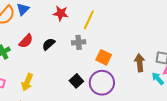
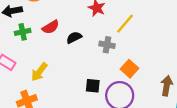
black square: (76, 81) -> (93, 86), turned 32

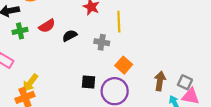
yellow line: (125, 24) -> (119, 22), turned -42
yellow arrow: (39, 72) -> (30, 83), moved

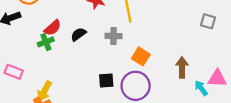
green cross: (20, 31) -> (46, 42), moved
gray square: (185, 82) -> (208, 21), moved

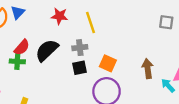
black semicircle: (78, 34) -> (47, 50), size x1.6
green cross: (46, 42) -> (17, 61), turned 32
black square: (106, 81) -> (80, 68), moved

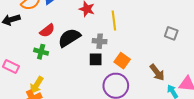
gray square: (166, 22) -> (171, 33), moved
green cross: (17, 61) -> (41, 52), moved
brown arrow: (148, 68) -> (157, 72), turned 138

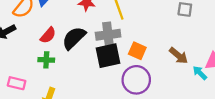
gray cross: (100, 41) -> (108, 35), size x1.5
black square: (96, 59) -> (108, 56), size x1.6

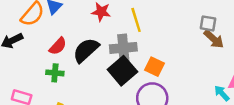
black square: (108, 56) -> (122, 71), turned -30
brown arrow: (179, 56) -> (214, 39), moved

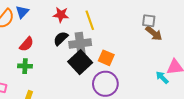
black semicircle: (86, 50) -> (61, 38), moved, size x0.7

